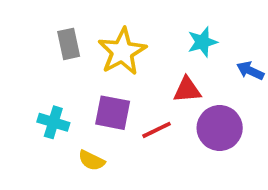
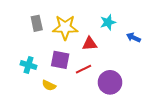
yellow star: (122, 52) -> (65, 27), turned 30
red triangle: (187, 90) -> (90, 44), moved
purple circle: (220, 128) -> (110, 82), moved

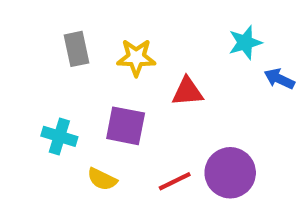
cyan star: (108, 22) -> (245, 43), moved
yellow star: (65, 27) -> (136, 57), size x0.7
red line: (84, 69) -> (175, 181), moved

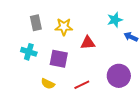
cyan cross: (59, 136) -> (29, 52), moved
purple circle: (230, 173) -> (119, 76), moved

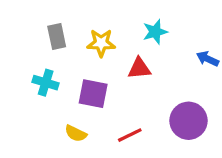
cyan star: (115, 20) -> (155, 32), moved

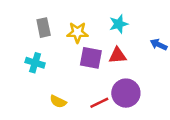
red triangle: (139, 68) -> (117, 55), moved
purple square: (93, 94) -> (91, 58), moved
purple circle: (189, 121) -> (126, 93), moved

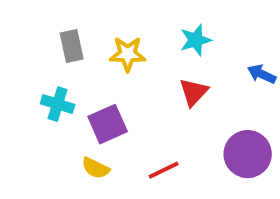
red triangle: (117, 55) -> (194, 92), turned -42
purple square: (91, 58) -> (108, 124), moved, turned -35
purple circle: (126, 93) -> (248, 154), moved

